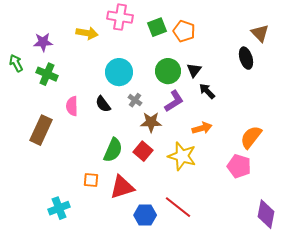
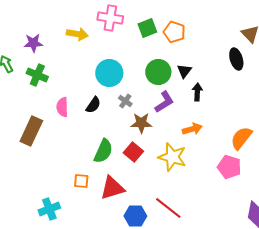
black arrow: (207, 91) -> (197, 92), turned 48
black semicircle: (103, 104) -> (93, 105), turned -108

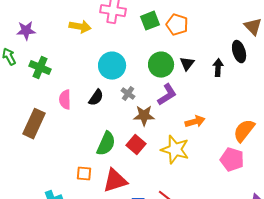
purple star: (33, 43) -> (26, 31), moved
black arrow: (197, 92) -> (218, 68), moved

